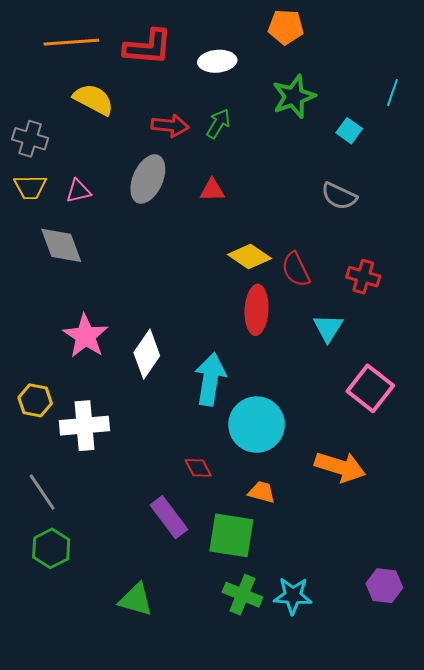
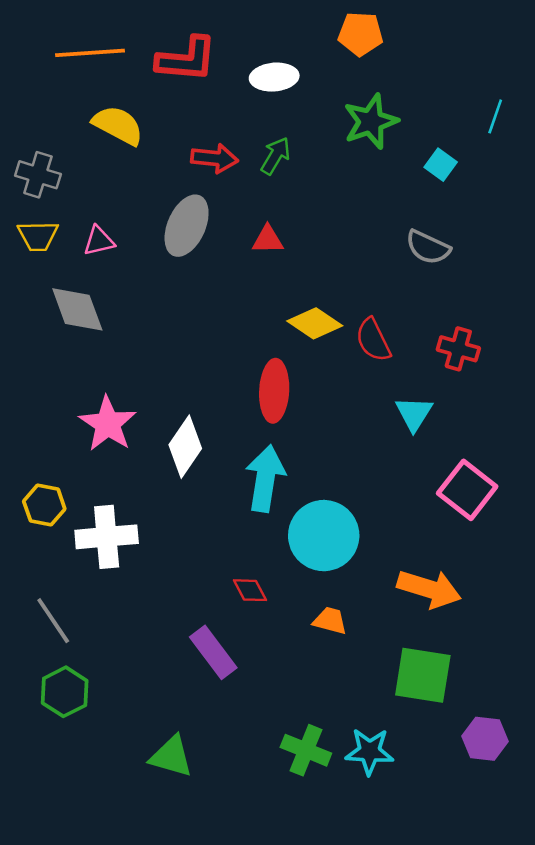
red ellipse: (257, 310) -> (274, 391), moved
green square: (231, 535) -> (423, 675), moved

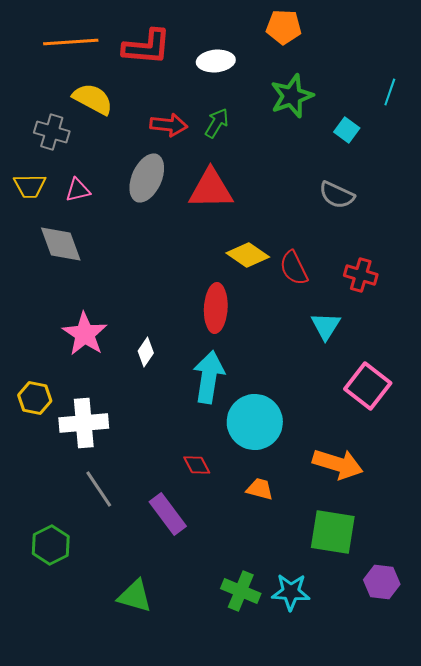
gray cross: (38, 175) -> (52, 132), moved
red triangle: (268, 240) -> (211, 189), size x1.8
white diamond: (185, 447) -> (146, 352), size x0.6
gray line: (53, 621) -> (99, 489), moved

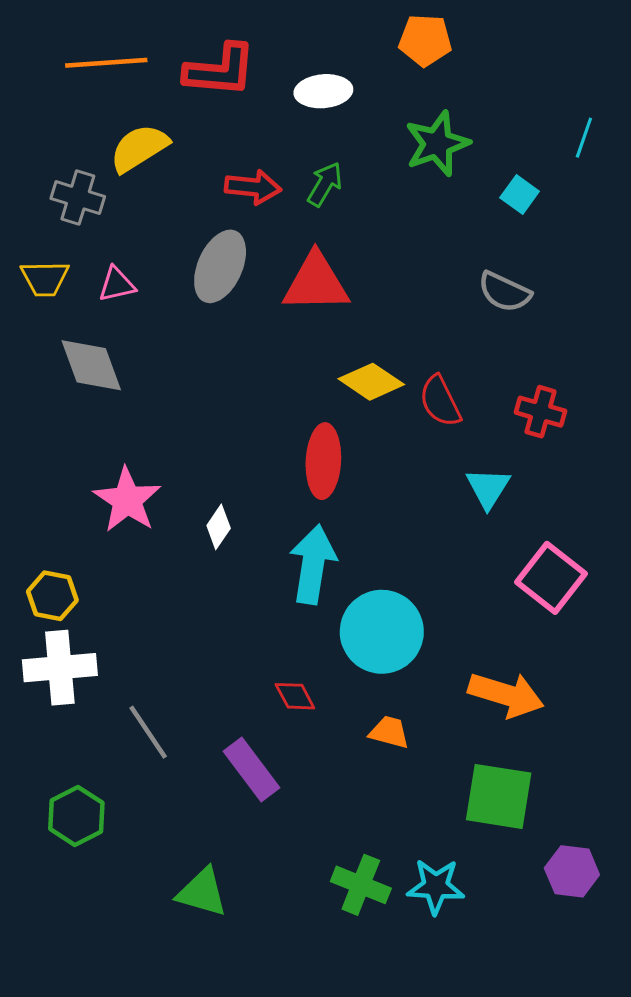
yellow semicircle: (93, 99) -> (139, 148), turned -60
white cross: (84, 423) -> (60, 668), moved

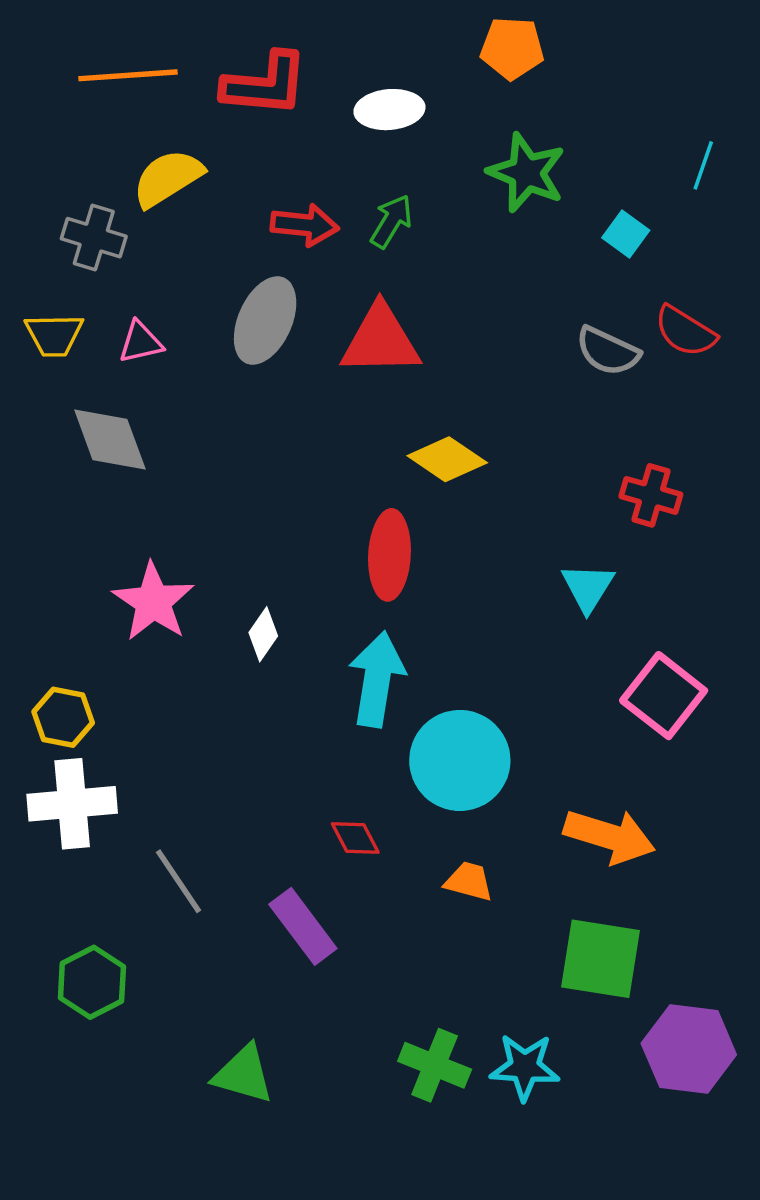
green star: (437, 144) -> (527, 173), turned -30
red semicircle: (440, 401) -> (685, 331), moved, turned -32
purple hexagon: (572, 871) -> (689, 1049), size x1.4

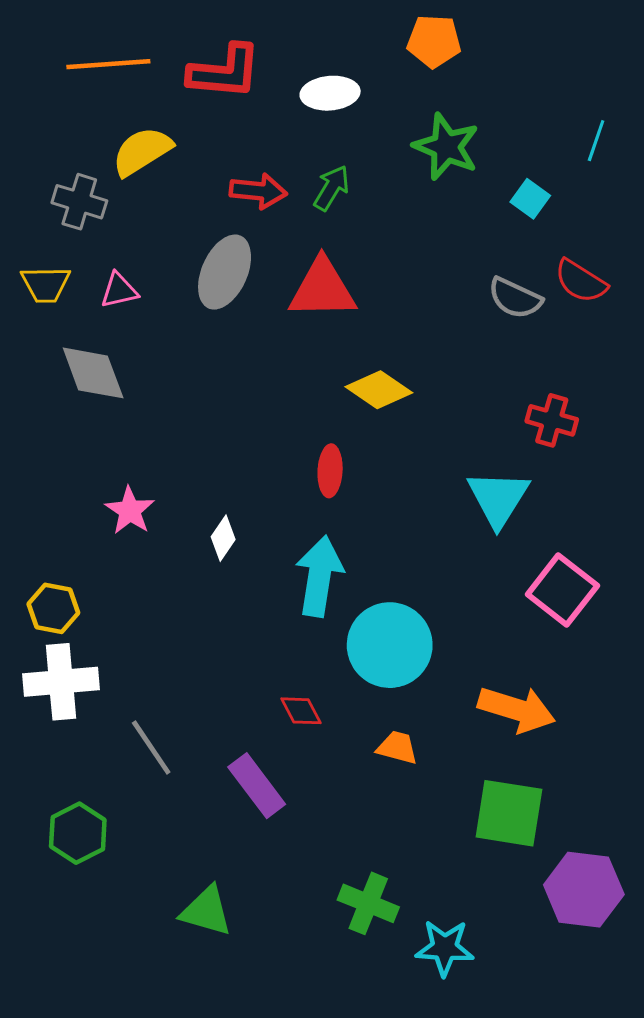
red ellipse: (389, 555) -> (330, 471), size x0.7
cyan triangle: (588, 587) -> (498, 498), size x1.4
pink star: (153, 602) -> (130, 511), size x0.7
cyan star: (525, 1067) -> (445, 948), moved

